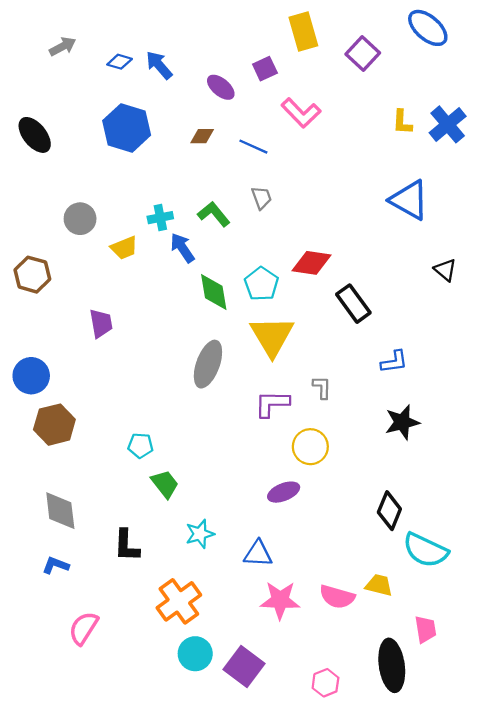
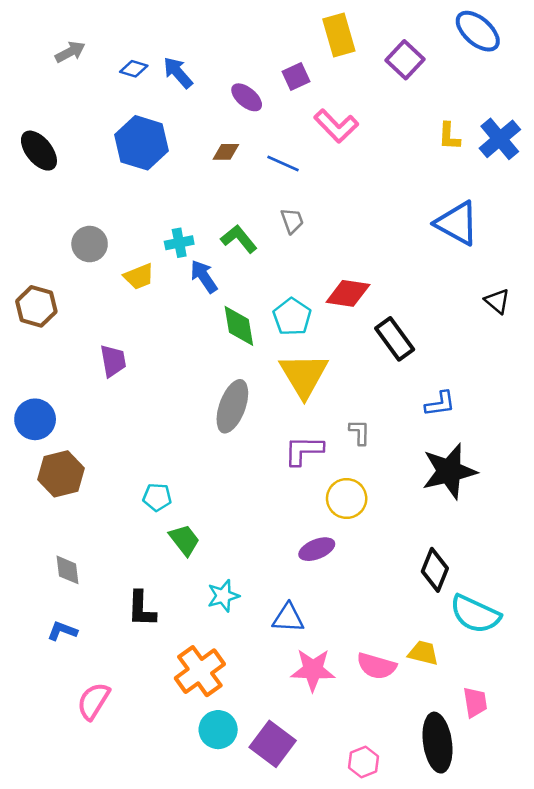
black star: (402, 422) -> (449, 471), size x1.4
gray diamond: (60, 511) -> (68, 570), size x0.7

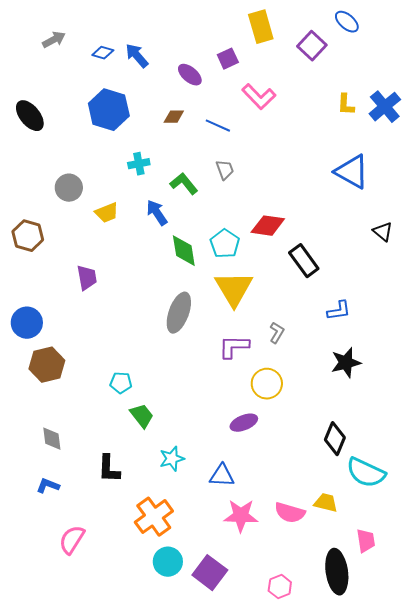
blue ellipse: (478, 31) -> (347, 22), moved, size x0.7
cyan cross: (179, 243) -> (139, 164), moved
gray L-shape: (360, 432) -> (277, 333), turned 30
black star: (449, 471) -> (346, 363), size x0.7

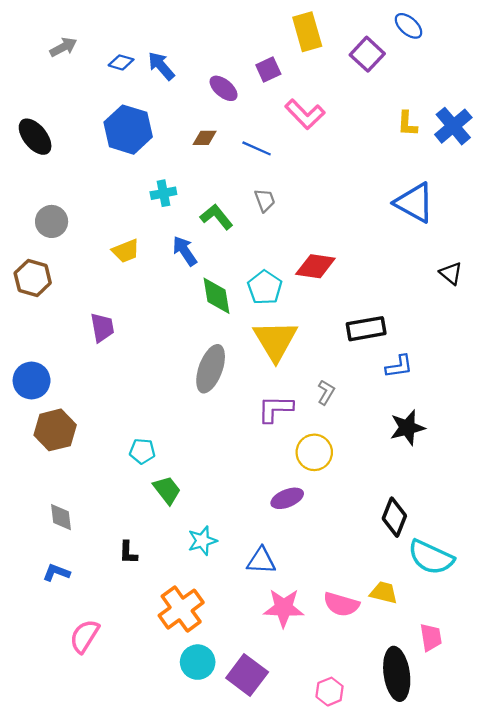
gray circle: (69, 188) -> (52, 221), moved
black rectangle: (304, 261) -> (366, 329), moved, turned -64
black L-shape: (109, 469) -> (128, 553), size x0.7

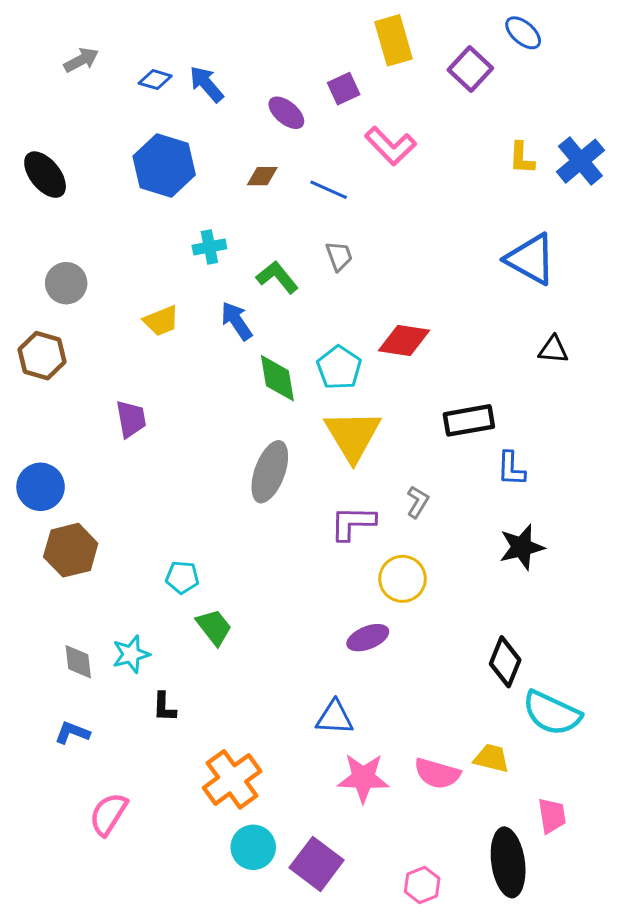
black triangle: (451, 273) -> (553, 350), moved, turned -35
blue L-shape: (399, 366) -> (511, 469), turned 100
cyan star: (202, 541) -> (131, 654), moved

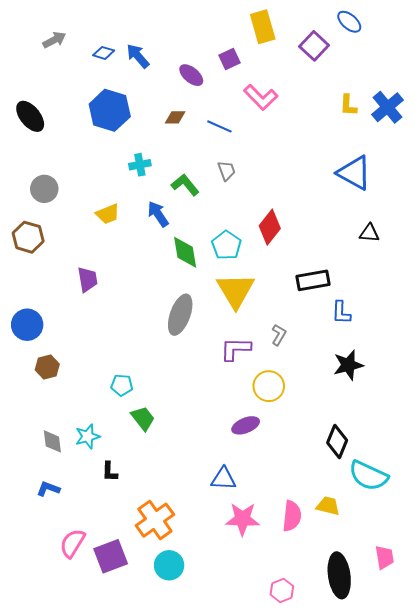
red diamond: (404, 341) -> (270, 227), turned -60
brown hexagon: (71, 550) -> (47, 367), size x0.7
pink semicircle: (437, 773) -> (292, 516), turned -100
pink trapezoid: (552, 816) -> (384, 557), moved
purple square: (317, 864) -> (111, 556), moved, turned 32

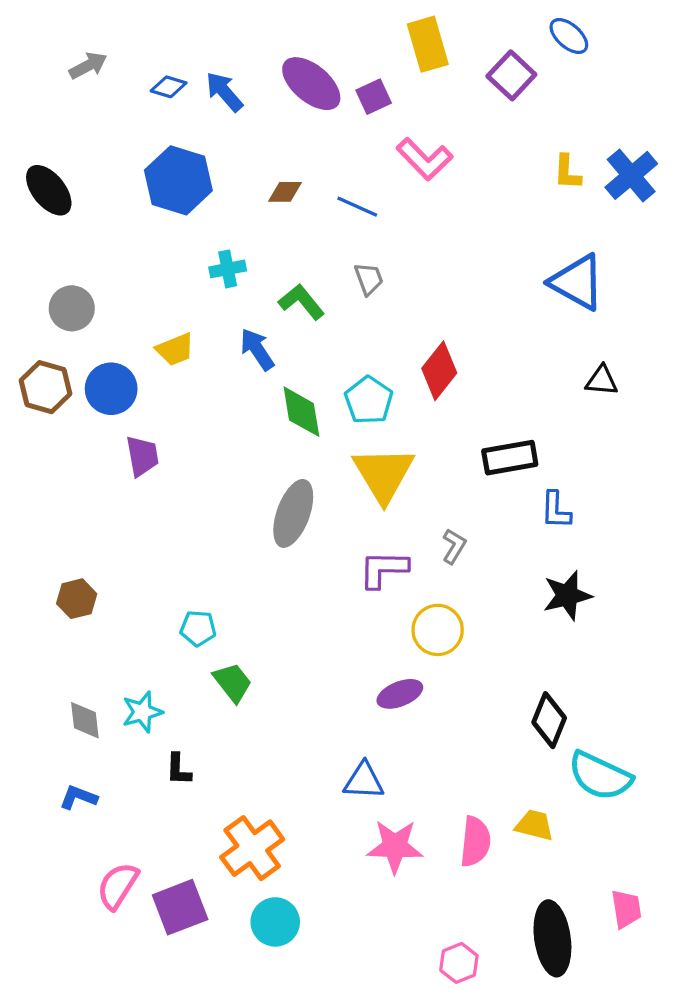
purple ellipse: (191, 75) -> (311, 84), moved, size x1.5
blue circle: (27, 325) -> (111, 389), moved

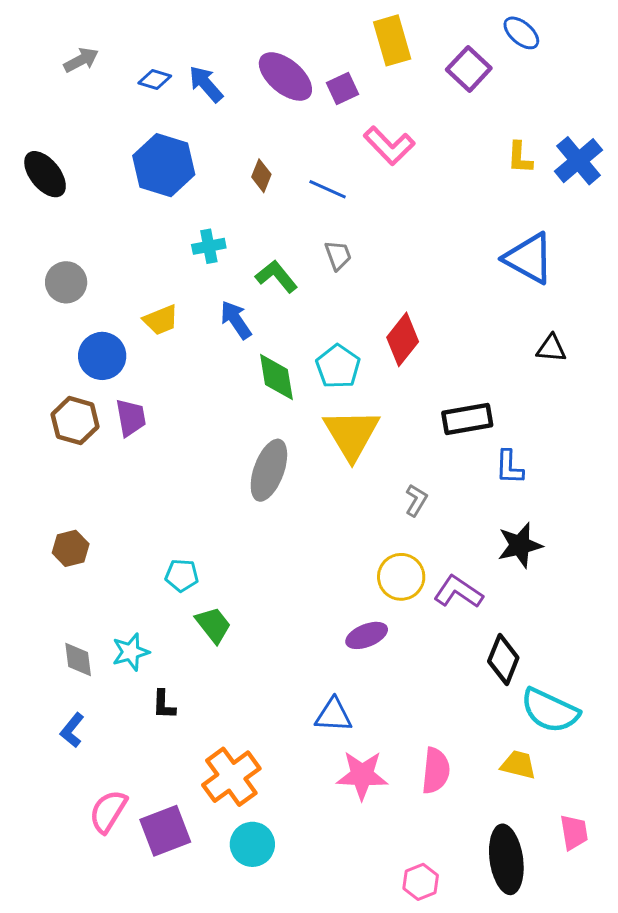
brown diamond: (285, 192) -> (261, 176), turned -68
brown hexagon: (45, 387) -> (75, 421), moved
purple L-shape: (383, 569) -> (458, 592), moved, turned 33
blue L-shape: (78, 797) -> (72, 730), turned -72
yellow trapezoid: (534, 825) -> (518, 765), moved

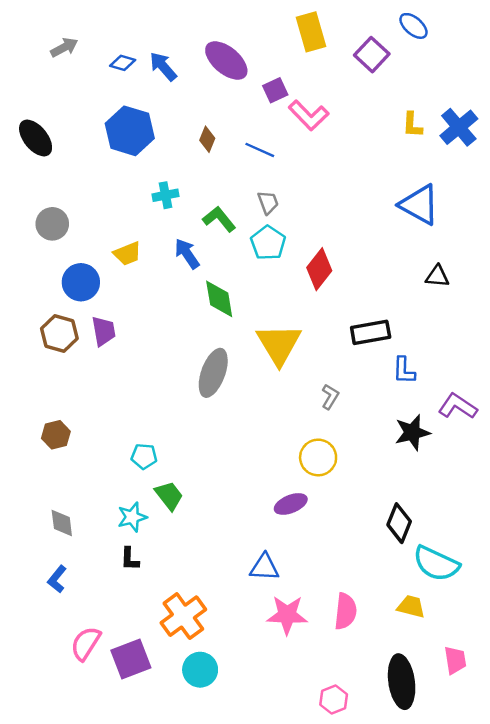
purple square: (343, 89) -> (275, 90), moved
cyan pentagon: (338, 366) -> (268, 243), moved
purple L-shape: (458, 592) -> (458, 406), moved
cyan star: (131, 652) -> (132, 517), moved

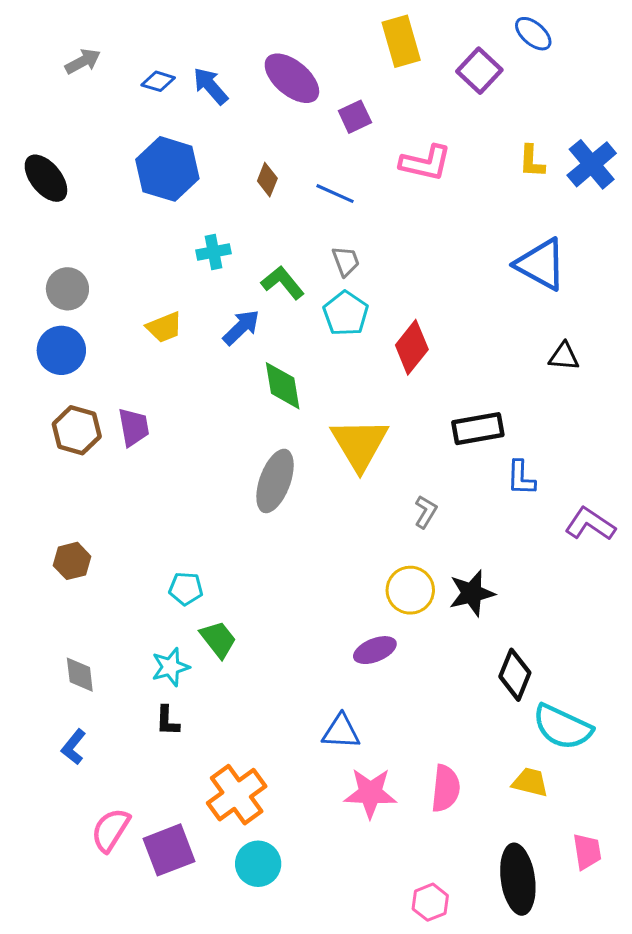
pink L-shape: (309, 115) -> (426, 163), moved, turned -33
blue arrow: (187, 254) -> (241, 327), turned 80
blue circle: (81, 282) -> (61, 350), moved
black star: (412, 432) -> (472, 593), moved

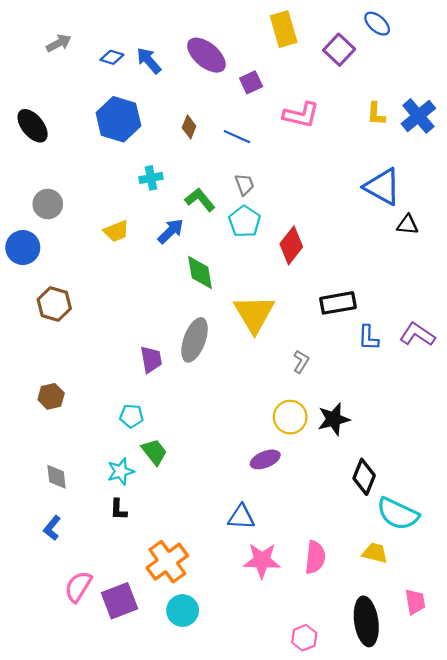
blue circle: (61, 350) -> (23, 248), moved
black triangle: (564, 356) -> (408, 225), moved
purple trapezoid: (134, 427) -> (151, 359), moved
purple L-shape: (590, 524) -> (417, 334), moved

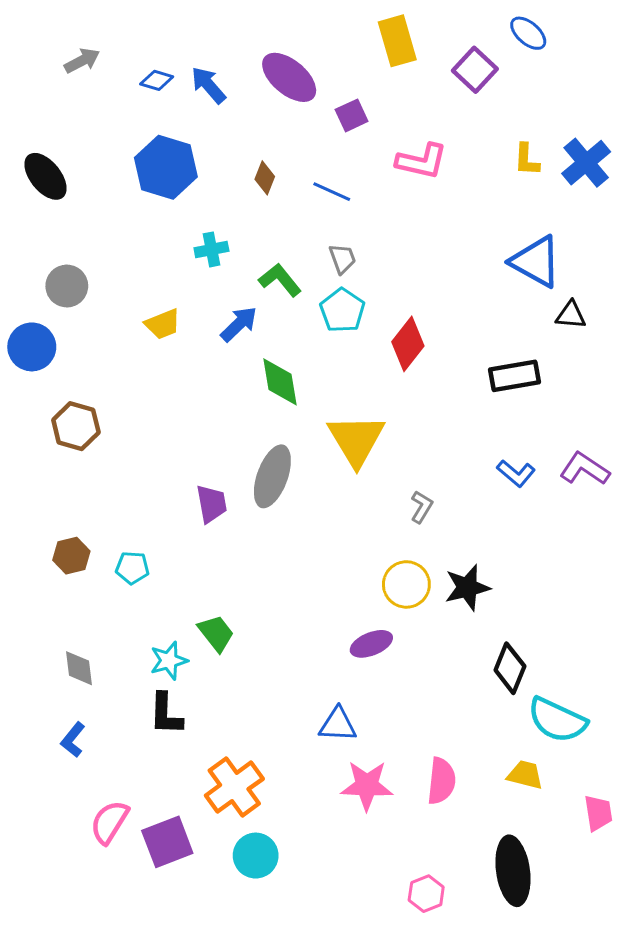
black rectangle: (338, 303) -> (515, 376), moved
blue L-shape: (368, 338) -> (516, 473), turned -52
cyan pentagon: (131, 416) -> (132, 568), moved
black L-shape: (118, 509) -> (166, 714), size x1.4
pink trapezoid: (415, 602) -> (598, 813), moved

